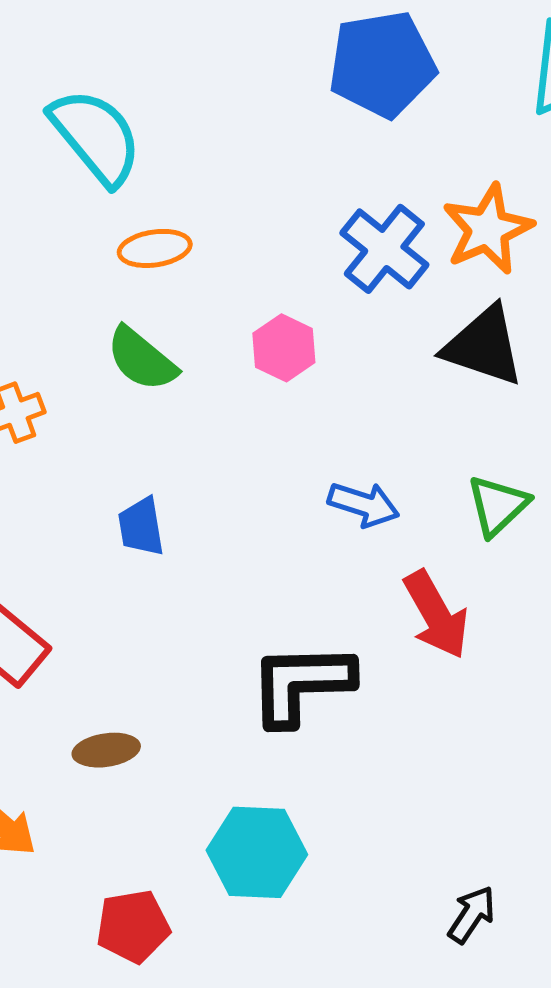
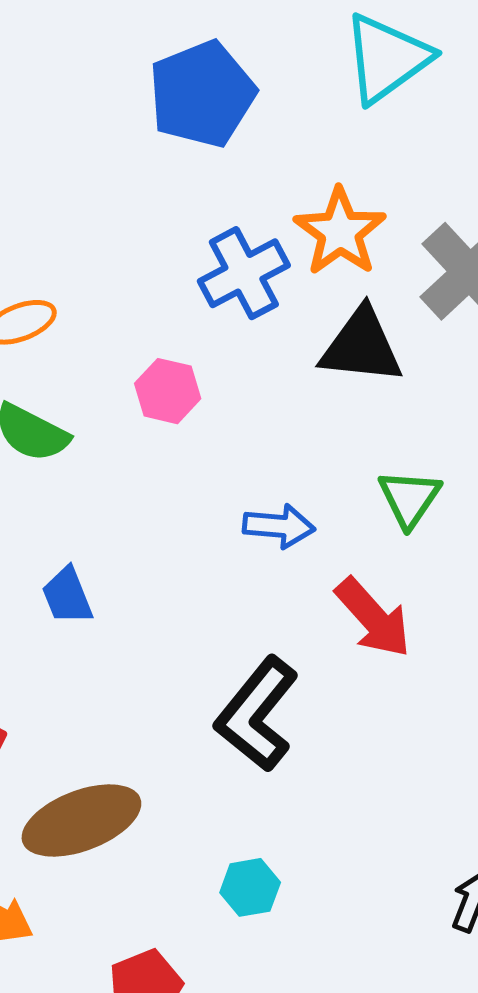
blue cross: (384, 249) -> (244, 273), turned 36
black L-shape: (301, 684) -> (257, 714), turned -37
brown ellipse: (106, 750) -> (81, 821), size x1.8
cyan hexagon: (257, 852) -> (250, 887), size x0.6

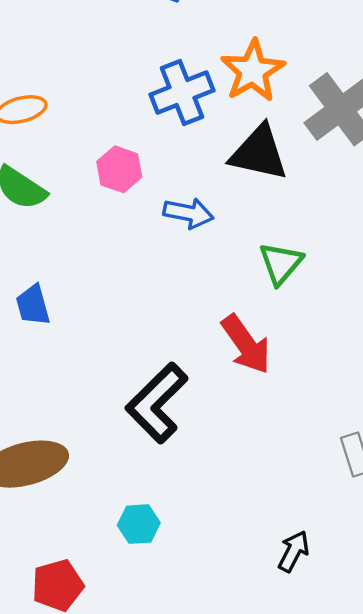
blue arrow: (279, 526) -> (188, 213), moved

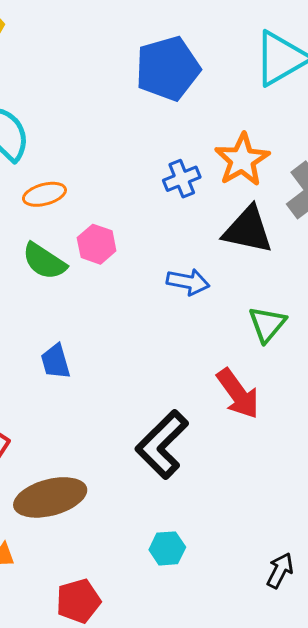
blue cross: (182, 92) -> (182, 179), size x0.7
pink hexagon: (119, 169) -> (97, 244), moved
cyan hexagon: (139, 524) -> (167, 548), moved

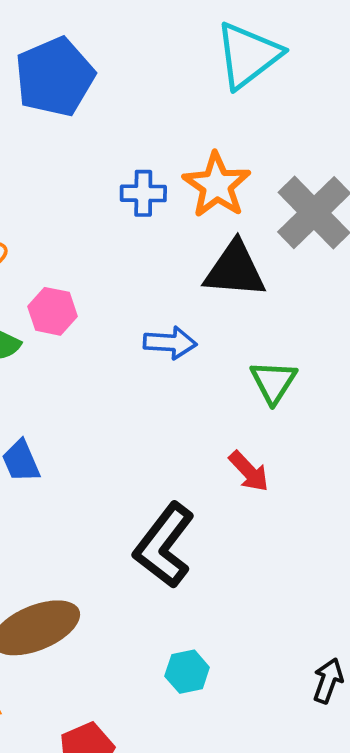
blue pentagon: (168, 68) -> (55, 77), moved
blue cross: (182, 179) -> (143, 193), moved, turned 30
red arrow: (238, 394) -> (249, 471), size x0.7

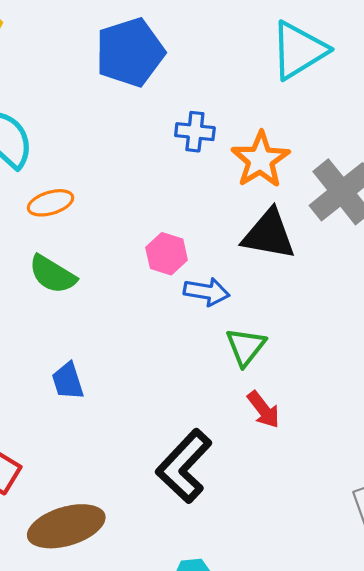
blue cross: (143, 193) -> (195, 132), moved
pink hexagon: (52, 311) -> (167, 254), moved
green triangle: (273, 382) -> (246, 347), moved

